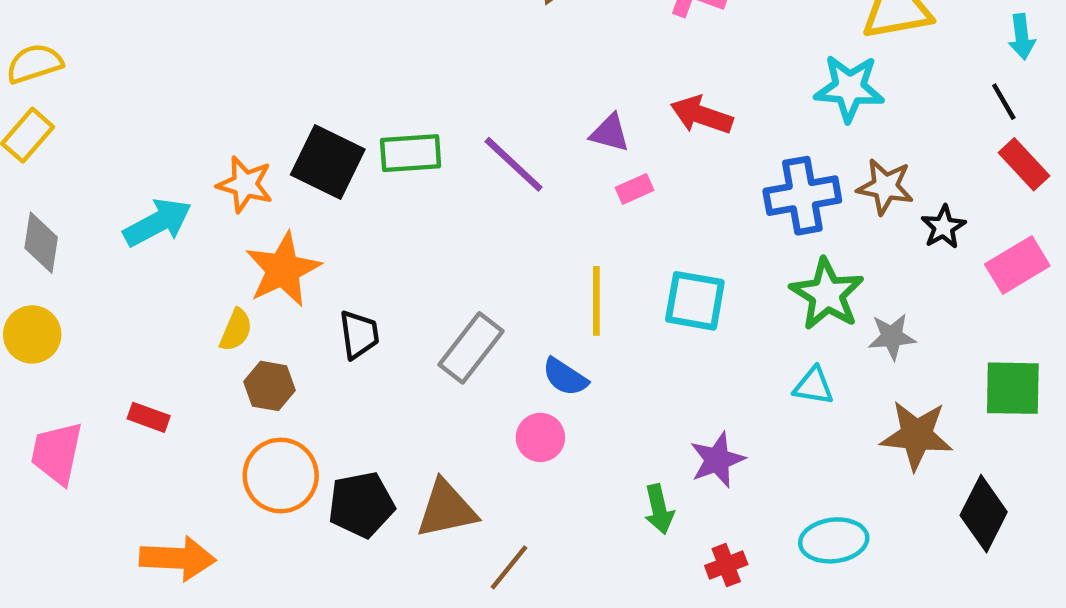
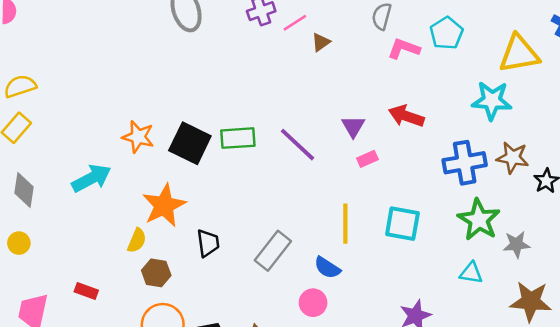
purple triangle: (610, 133) -> (353, 126), turned 45
orange star: (245, 184) -> (138, 137), moved
yellow circle: (32, 334) -> (19, 243), size x0.7

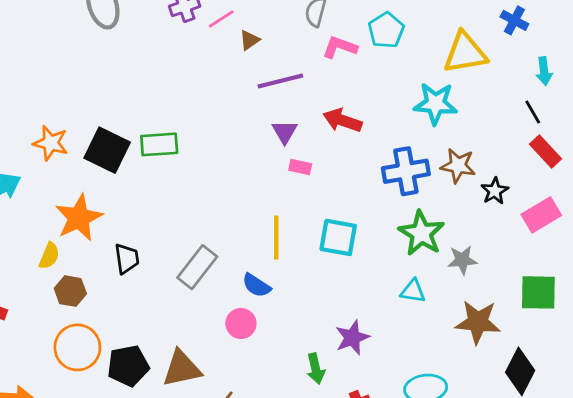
purple line: (297, 145) -> (280, 81), moved, turned -57
pink rectangle: (367, 159) -> (300, 167), turned 36

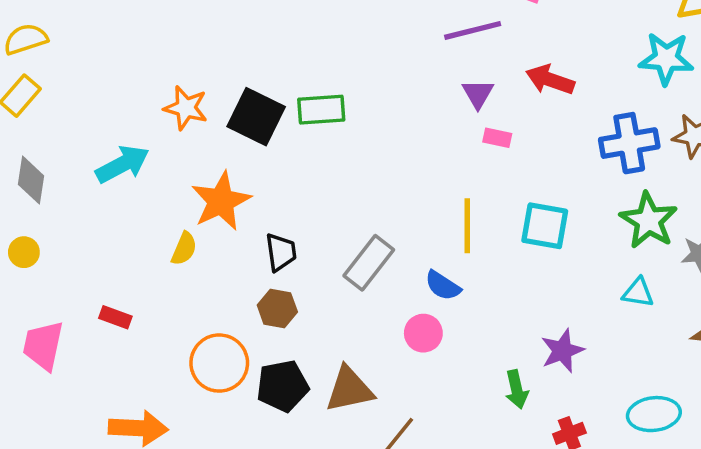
brown hexagon: (70, 291) -> (277, 308), moved

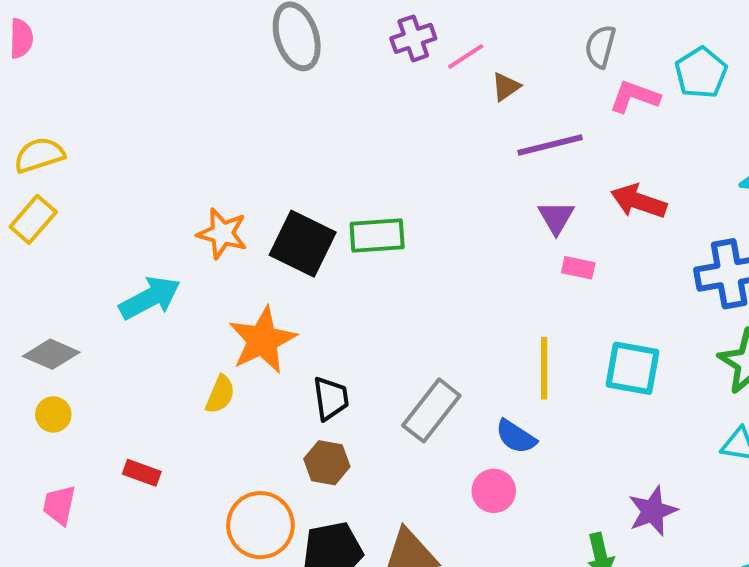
gray diamond: (31, 180) -> (51, 354), moved, turned -75
yellow circle: (24, 252) -> (53, 414), moved
pink trapezoid: (43, 345) -> (59, 505), size x0.7

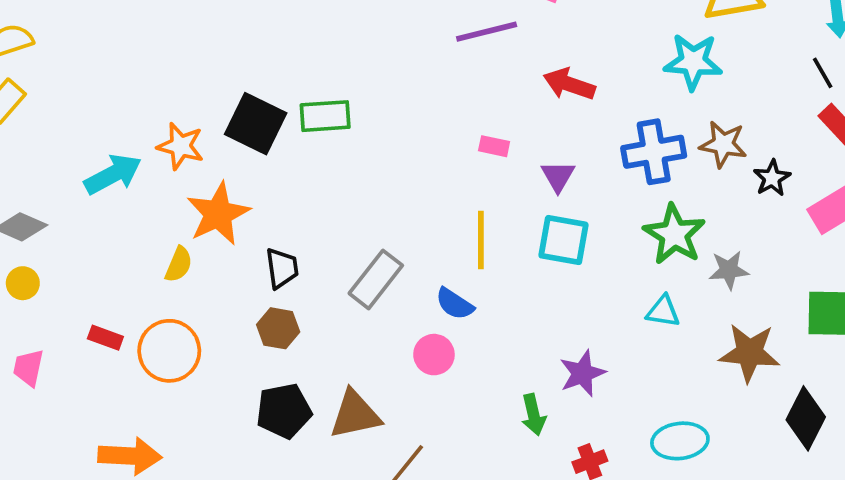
purple triangle: (556, 217) -> (558, 176), moved
orange star: (222, 233) -> (181, 146), moved
pink rectangle: (578, 268) -> (494, 146), moved
orange circle: (260, 525) -> (169, 351), moved

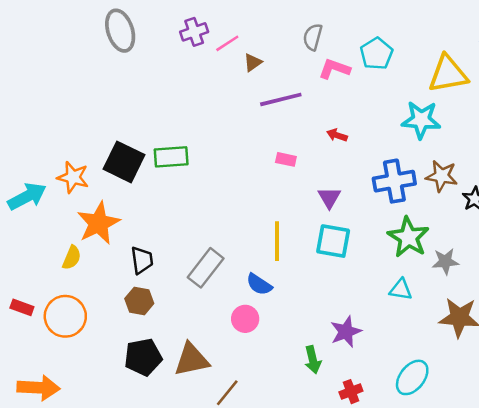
red arrow: (569, 84) -> (337, 135), size x0.6
pink rectangle: (494, 146) -> (286, 159), moved
cyan ellipse: (680, 441) -> (412, 377), turned -45

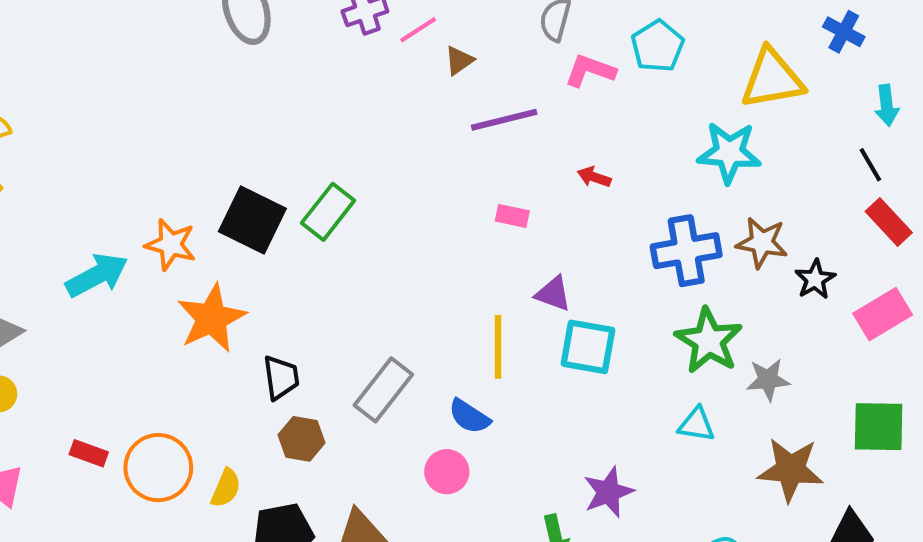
green rectangle: (171, 157) -> (328, 212), turned -48
purple triangle: (329, 198) -> (553, 294), moved, turned -40
yellow semicircle: (72, 258) -> (226, 488), moved
brown hexagon: (139, 301) -> (302, 439), moved

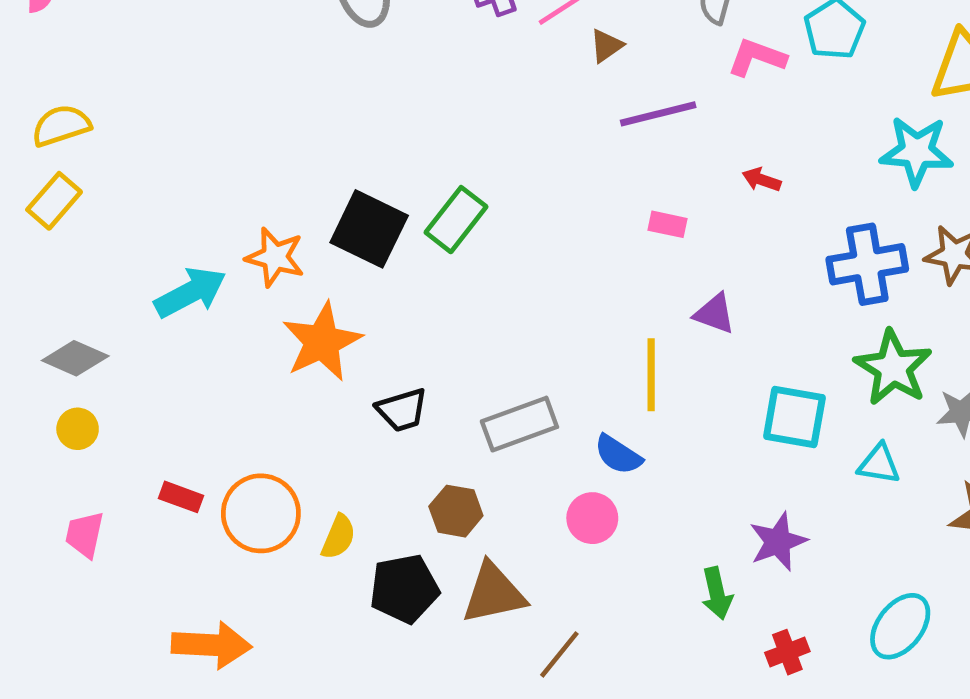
cyan square: (588, 347) -> (794, 417), moved
black trapezoid: (281, 378) -> (402, 410), turned 81
gray rectangle: (383, 390) -> (519, 424), turned 32
brown hexagon: (302, 439) -> (456, 511), moved

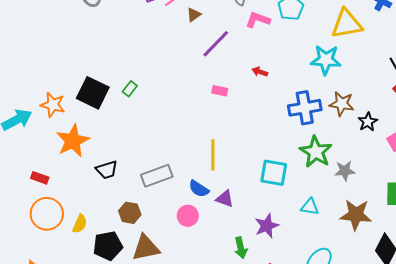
purple line: (658, 114) -> (216, 44), turned -32
green rectangle: (456, 220) -> (130, 89), size x0.6
purple triangle: (715, 314) -> (225, 199), moved
cyan triangle: (879, 464) -> (310, 207), moved
red rectangle: (181, 497) -> (40, 178), moved

